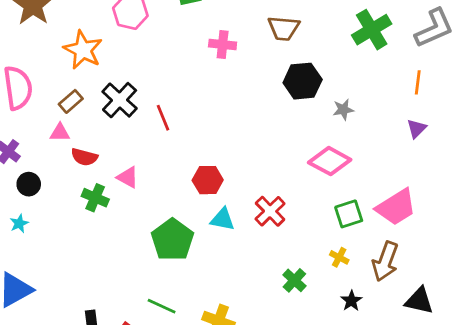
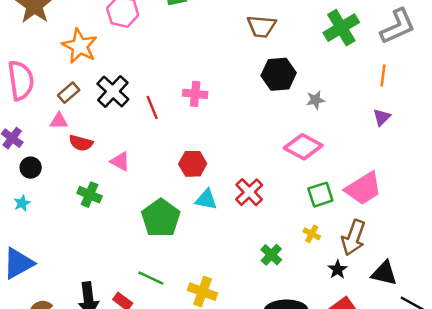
pink cross: (223, 44) -> (195, 94), moved
green cross: (95, 198) -> (90, 195), moved
black star: (351, 301) -> (338, 269), moved

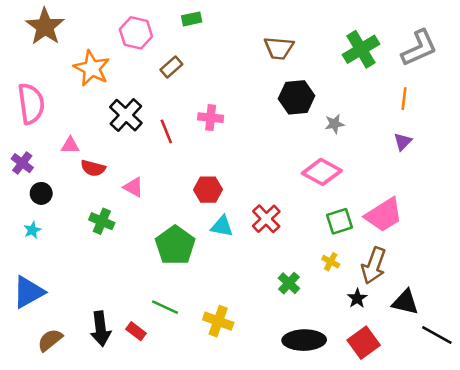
brown rectangle: (69, 93) -> (171, 67), moved

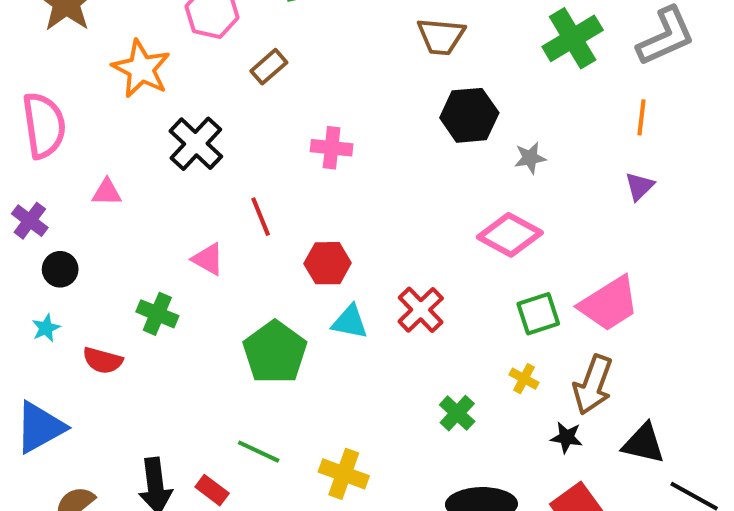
red line: (166, 131) -> (261, 217), moved
red semicircle: (93, 168) -> (103, 360), moved
black star: (357, 298) -> (567, 437), turned -30

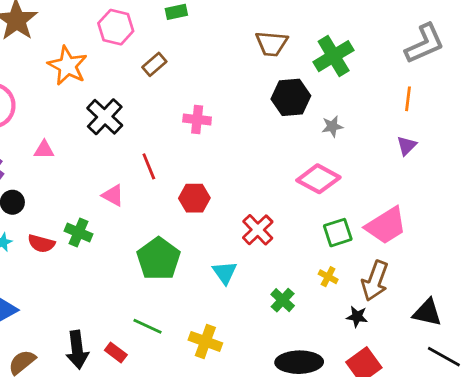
green cross: (573, 38) -> (334, 56), moved
cyan triangle: (350, 322) -> (225, 273), moved, turned 44
red semicircle: (103, 360) -> (41, 244), moved
black triangle: (644, 443) -> (427, 313), moved

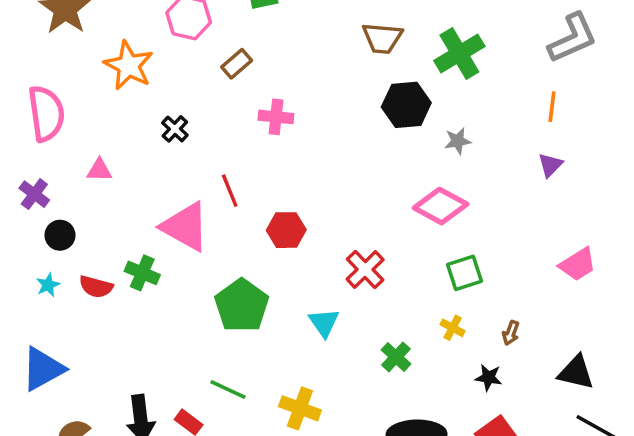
black cross: (105, 117) -> (175, 129), size x0.6
pink cross: (197, 119) -> (276, 117), moved
pink triangle: (113, 195) -> (185, 227), size x1.8
pink trapezoid: (386, 226) -> (578, 264), moved, size x0.7
brown arrow: (375, 281) -> (511, 333), size x0.5

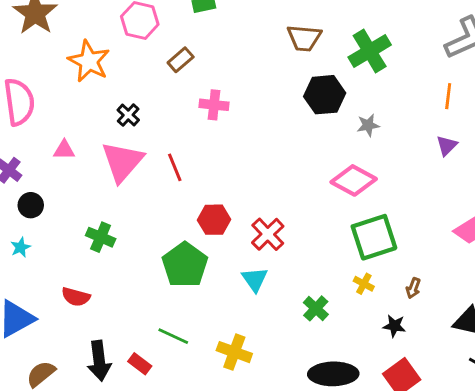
pink triangle: (185, 227) -> (122, 162), moved, turned 42
red hexagon: (286, 230) -> (214, 220), moved
red cross: (365, 269) -> (268, 234), moved
green square: (465, 273) -> (374, 237), size x1.5
red semicircle: (96, 287) -> (76, 297), moved

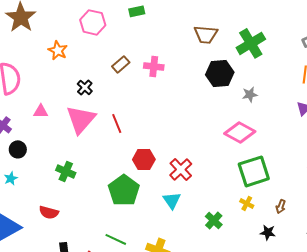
brown rectangle: (181, 60) -> (121, 64), moved
orange star: (89, 61) -> (58, 50), size x0.7
pink cross: (214, 105) -> (154, 66), moved

